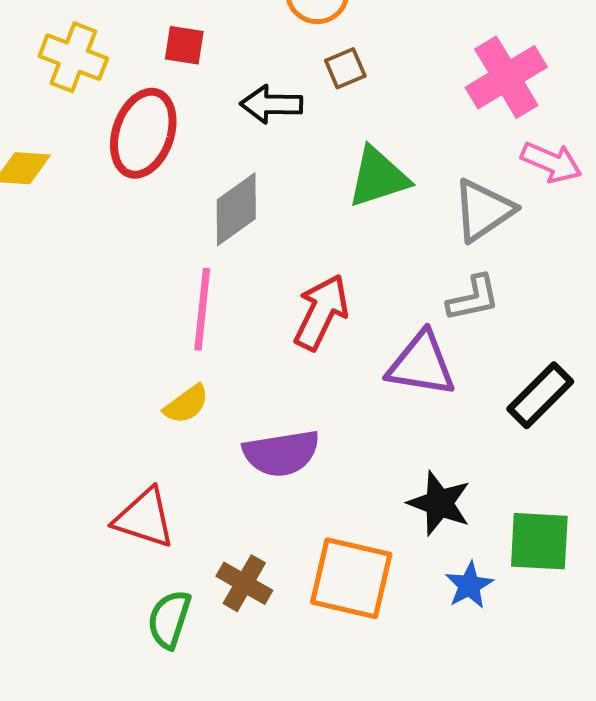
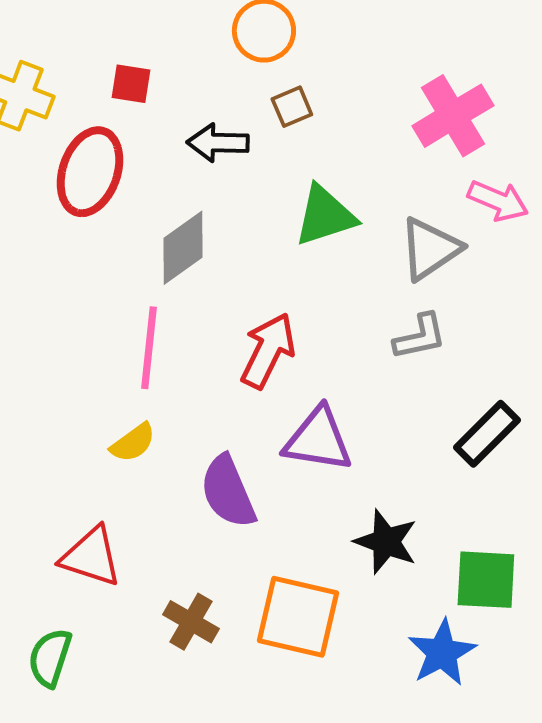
purple triangle: (421, 364) -> (318, 440), moved
purple semicircle: (281, 453) -> (228, 492), turned 76
blue star: (469, 585) -> (442, 653), moved, size x1.4
green semicircle: (169, 619) -> (50, 658), moved

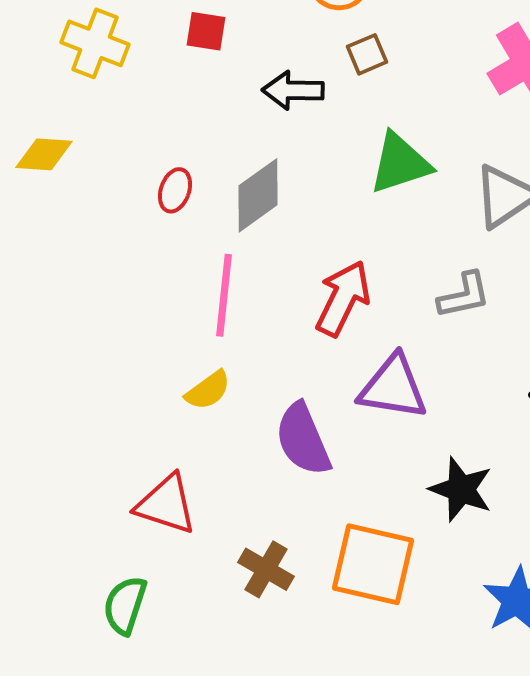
red ellipse: (90, 172) -> (175, 190), moved, size x0.5
gray L-shape: (420, 337) -> (464, 295), moved

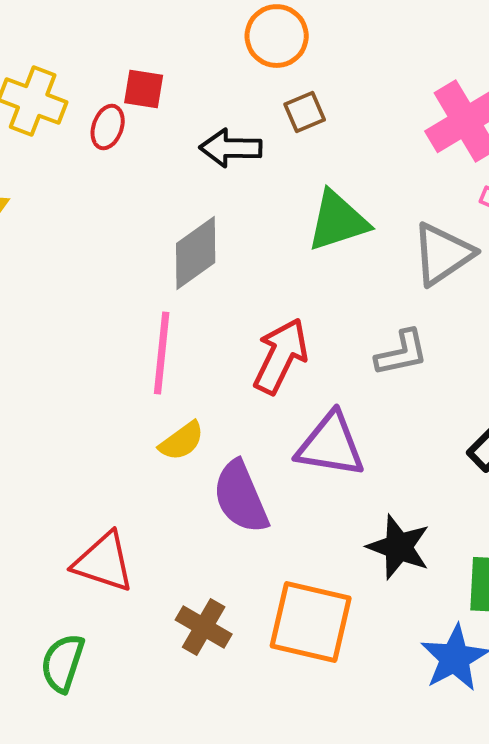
red ellipse: (175, 190) -> (108, 127), moved
yellow semicircle: (208, 390) -> (182, 441), moved

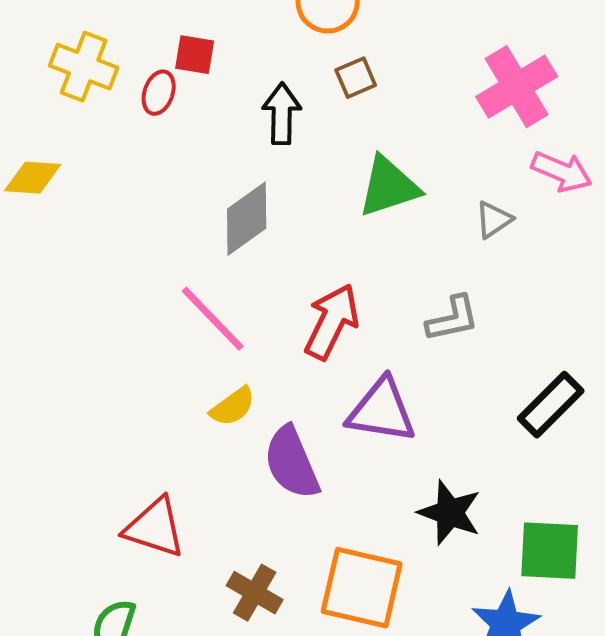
black arrow: (231, 148) -> (282, 114), turned 90
gray triangle: (443, 254) -> (494, 220), size x0.6
pink line: (162, 353) -> (213, 319), turned -50

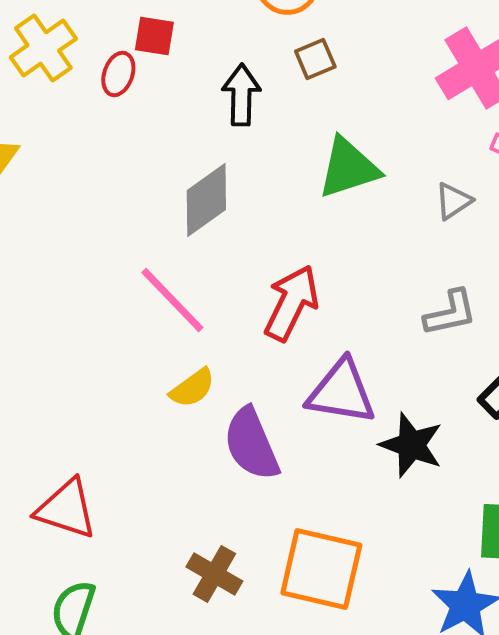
yellow cross: (84, 67) -> (43, 48), turned 34
gray L-shape: (453, 319) -> (450, 313), moved
black star: (450, 513) -> (411, 445), moved
red triangle: (155, 528) -> (66, 509), moved

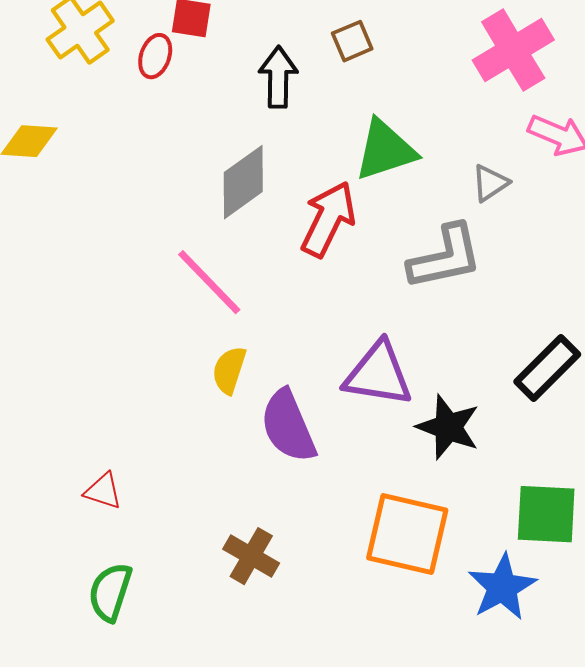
red arrow: (291, 303) -> (328, 219), moved
gray L-shape: (450, 313) -> (445, 257), moved, size x1.4
yellow semicircle: (192, 388) -> (229, 370), turned 144
red triangle: (66, 509) -> (103, 491), size x0.6
orange square: (321, 569) -> (407, 534), moved

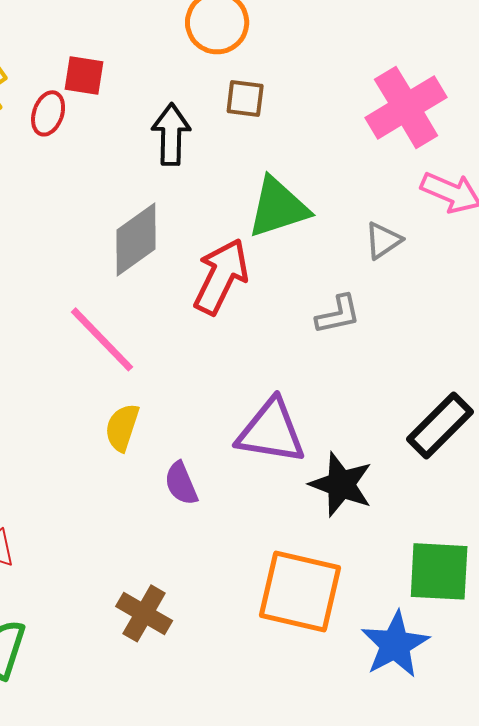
brown square: (352, 41) -> (245, 98), turned 30
gray L-shape: (445, 257) -> (338, 314), size x0.6
purple semicircle: (288, 426) -> (181, 483), size x0.6

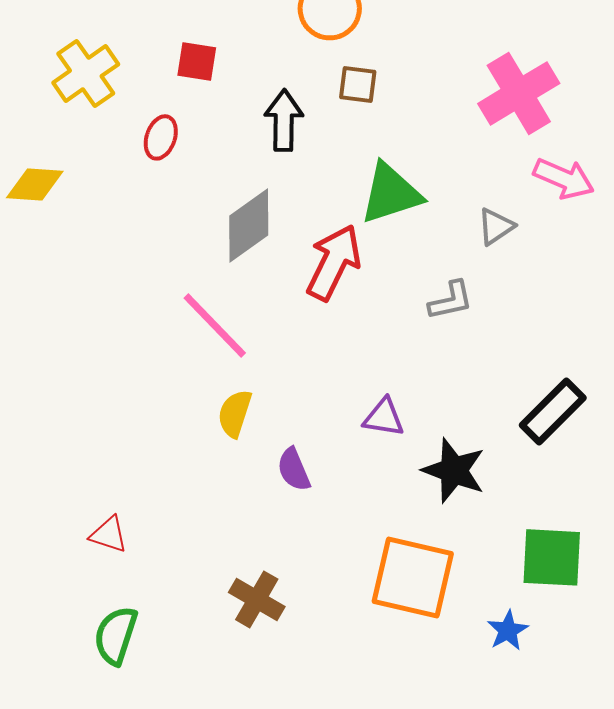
red ellipse: (48, 113) -> (161, 137), moved
purple triangle: (271, 431) -> (384, 417), size x0.6
blue star: (395, 644) -> (508, 630), size x0.6

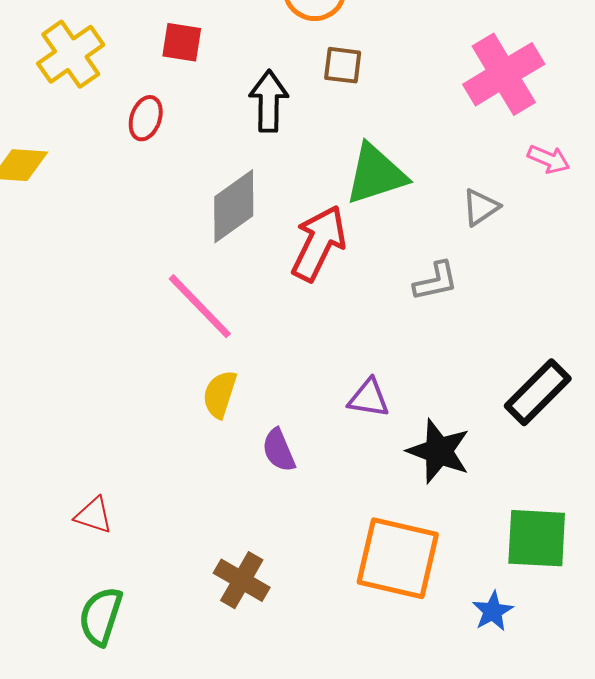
pink arrow: (564, 178) -> (549, 159), size x0.7

